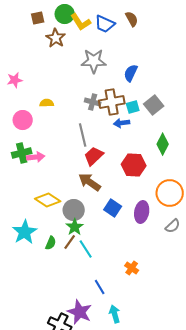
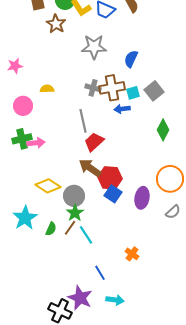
red hexagon: (134, 165) -> (110, 178), moved
cyan arrow: (115, 314) -> (115, 300), turned 114

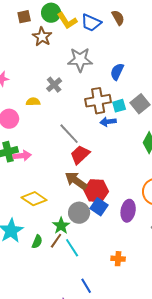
gray cross: (93, 88) -> (54, 85), moved, turned 35
gray line: (83, 121) -> (69, 134), turned -30
gray circle: (74, 196) -> (79, 213), moved
orange cross: (132, 254) -> (118, 259), moved, turned -32

